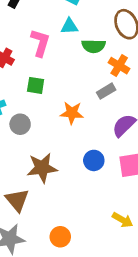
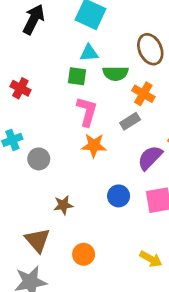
pink L-shape: (40, 43) -> (87, 111), moved
green square: (36, 85) -> (77, 76), moved
brown star: (42, 168) -> (63, 205), size x0.6
orange circle: (60, 237) -> (84, 254), moved

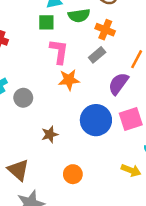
blue circle: (119, 196) -> (96, 120), size x1.6
brown triangle: (37, 240) -> (18, 170), moved

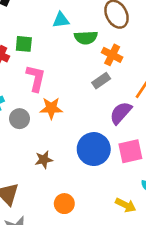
green square: (46, 22) -> (24, 44), moved
pink L-shape: (59, 51) -> (36, 78), moved
orange star: (69, 80) -> (51, 108), moved

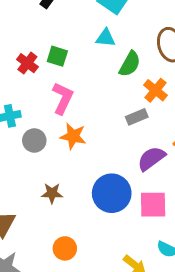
green semicircle: (86, 38) -> (130, 64), turned -70

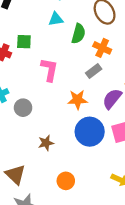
pink L-shape: (63, 98) -> (49, 70), moved
orange star: (73, 136) -> (77, 100), moved

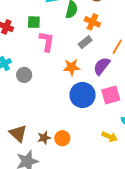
green square: (24, 42) -> (34, 22), moved
brown star: (46, 143) -> (44, 138), moved

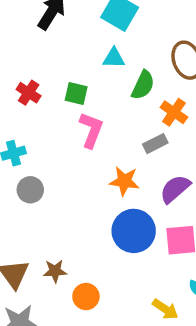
gray circle: (24, 75) -> (30, 190), moved
brown star: (44, 138) -> (55, 271), moved

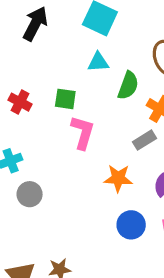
blue circle: (134, 231) -> (131, 225), size x0.7

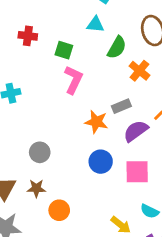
red cross: (20, 102) -> (28, 36), moved, turned -30
gray rectangle: (145, 140) -> (121, 106), moved
gray circle: (30, 194) -> (40, 152), moved

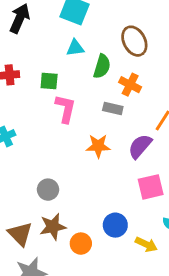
gray rectangle: (121, 106) -> (113, 108), moved, turned 48
blue circle: (101, 162) -> (115, 225), moved
brown star: (36, 188) -> (53, 227), size x1.4

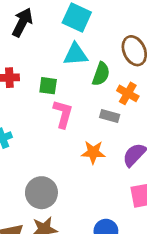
cyan triangle: (75, 48) -> (76, 54), size x1.4
gray circle: (48, 190) -> (41, 193), size x1.5

